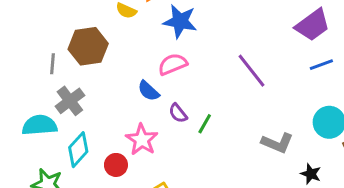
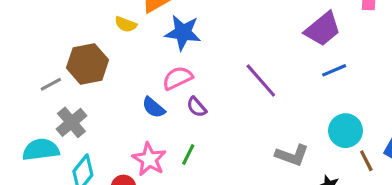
gray line: (52, 64) -> (51, 84), turned 60
purple semicircle: (178, 113) -> (197, 107), moved
green line: (205, 124) -> (188, 154), moved

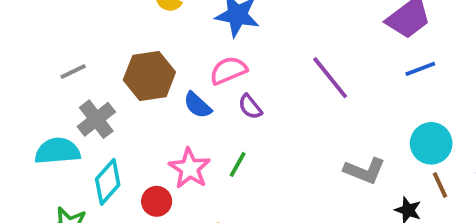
brown hexagon: (88, 64) -> (149, 76), moved
brown line: (366, 161) -> (440, 185), moved

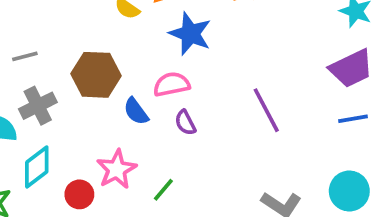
green line: (238, 164) -> (163, 190), moved

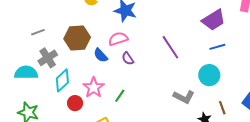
cyan diamond: (37, 167) -> (62, 80), moved
cyan circle: (349, 191) -> (209, 75), moved

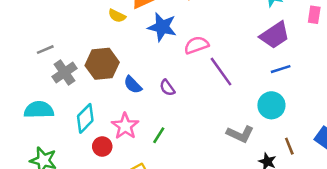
gray line: (38, 32) -> (45, 50), moved
pink semicircle: (118, 39) -> (196, 45), moved
gray cross: (48, 58) -> (64, 73), moved

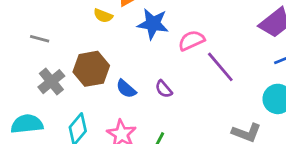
gray line: (45, 50) -> (40, 39), moved, turned 42

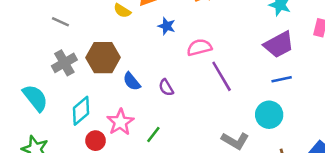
blue star: (153, 24) -> (167, 26), size x0.6
cyan semicircle: (27, 124) -> (35, 98), turned 48

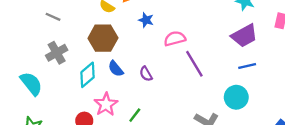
brown hexagon: (103, 58) -> (103, 38), moved
cyan diamond: (81, 111) -> (88, 75), moved

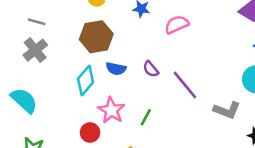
gray cross: (57, 53) -> (35, 50), moved
purple line: (194, 64) -> (185, 85), moved
blue semicircle: (116, 69) -> (116, 69), turned -30

